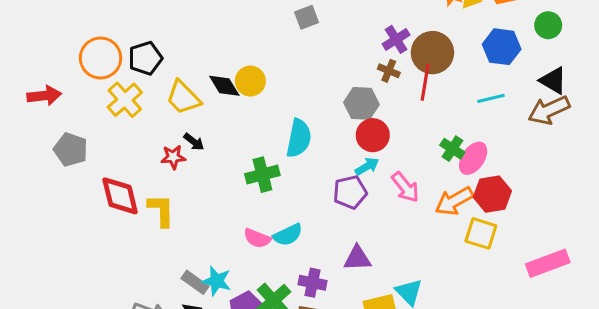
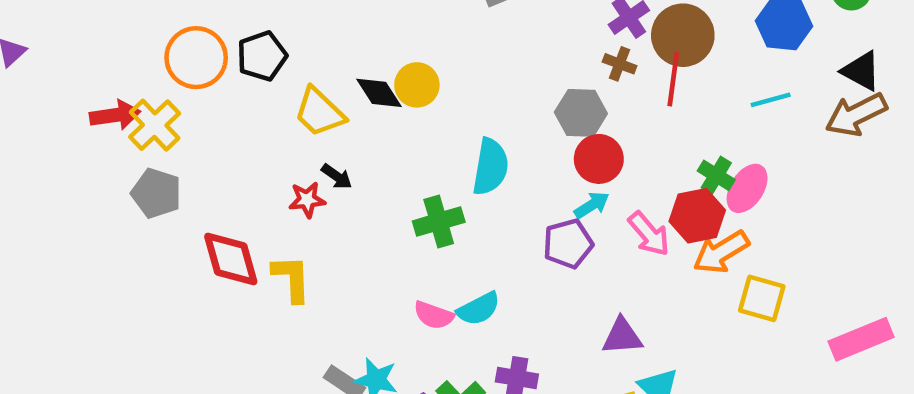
yellow cross: (125, 100) -> (155, 125), moved
red hexagon: (492, 194) -> (697, 216), moved
purple triangle: (357, 258) -> (622, 336), moved

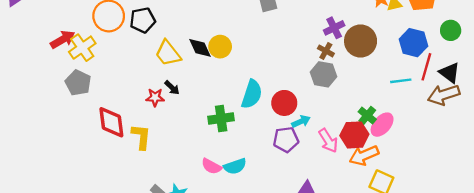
red line: (673, 79) -> (426, 67), moved
gray hexagon: (581, 113) -> (323, 74), moved
red arrow: (115, 115) -> (63, 40), turned -30
red circle: (599, 159) -> (284, 103), moved

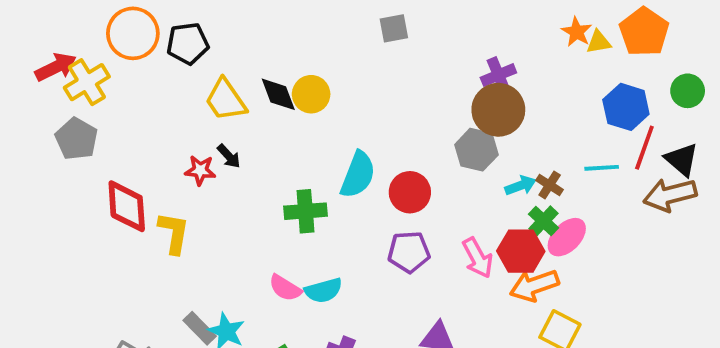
brown circle: (361, 41) -> (498, 110), moved
brown cross: (326, 51) -> (550, 185), moved
cyan arrow: (301, 121) -> (521, 186), moved

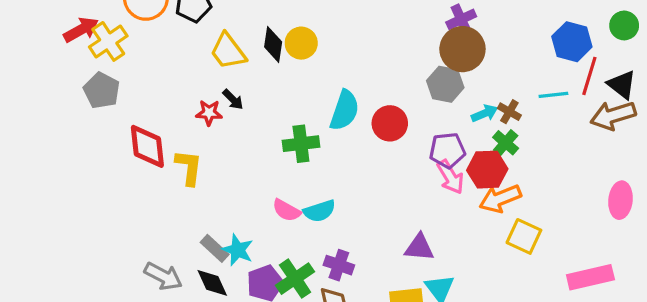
black diamond: (278, 94) -> (273, 44), turned 32
pink ellipse: (567, 237) -> (620, 200), moved, turned -36
purple pentagon: (409, 252) -> (447, 150), moved

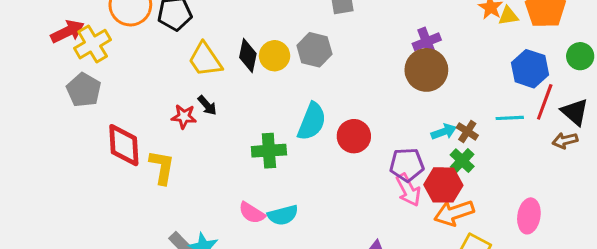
gray hexagon: (445, 84) -> (314, 50), moved
brown arrow: (613, 115) -> (565, 141), size x0.6
pink ellipse: (620, 200) -> (529, 216), moved

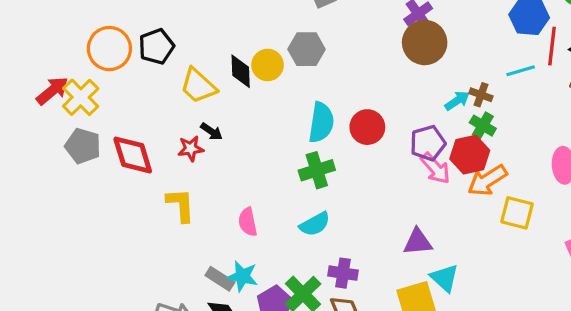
red diamond: (124, 145) -> (133, 155), moved
green cross: (269, 151) -> (317, 170), moved
pink semicircle: (252, 213) -> (248, 222), moved, turned 60

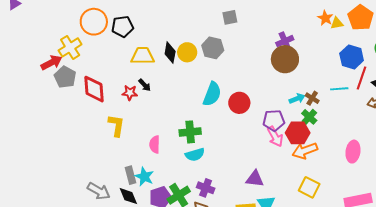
yellow trapezoid: (198, 86) -> (143, 56), turned 125
red arrow: (52, 91) -> (51, 63), moved
green cross: (317, 170) -> (190, 132), moved
yellow square: (517, 213) -> (309, 187), moved
gray rectangle: (220, 279) -> (130, 175), turned 30

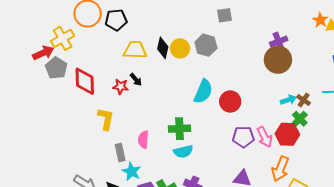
purple pentagon: (274, 120) -> (243, 137), moved
orange arrow: (305, 151) -> (280, 169), moved, turned -50
gray rectangle: (130, 175) -> (120, 152), moved

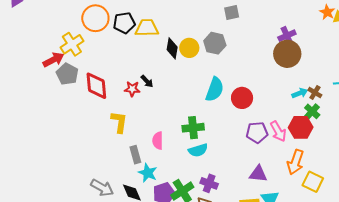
yellow trapezoid: (135, 50) -> (147, 28), moved

